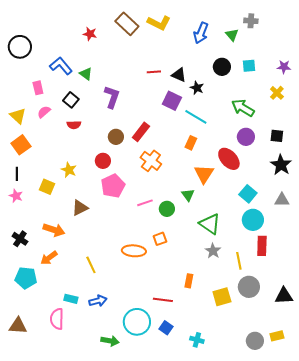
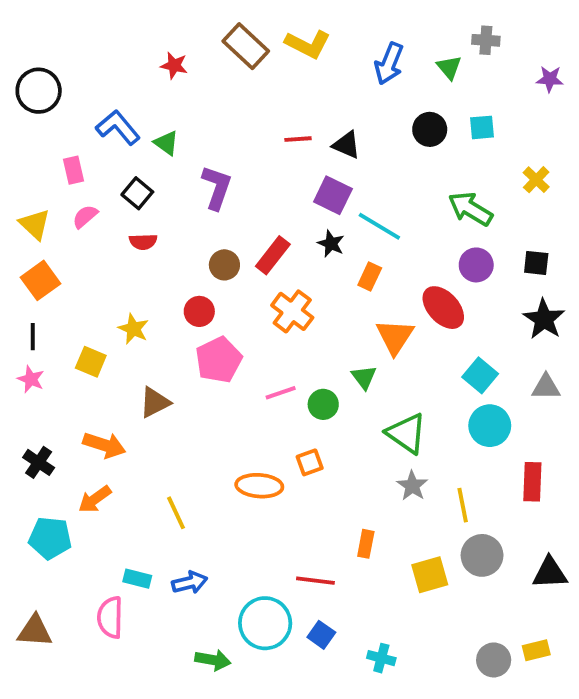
purple star: (284, 67) -> (550, 79), moved
black star: (197, 88) -> (331, 244), moved
red rectangle: (262, 246) -> (532, 482), moved

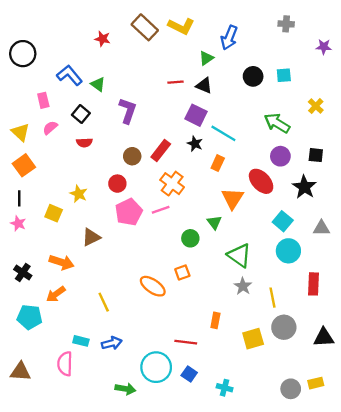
green triangle: (449, 67) -> (206, 58), moved, turned 35
black star: (544, 319) -> (304, 187), moved
pink line: (281, 393) -> (161, 210), moved
orange ellipse: (259, 486) -> (153, 286), turned 30

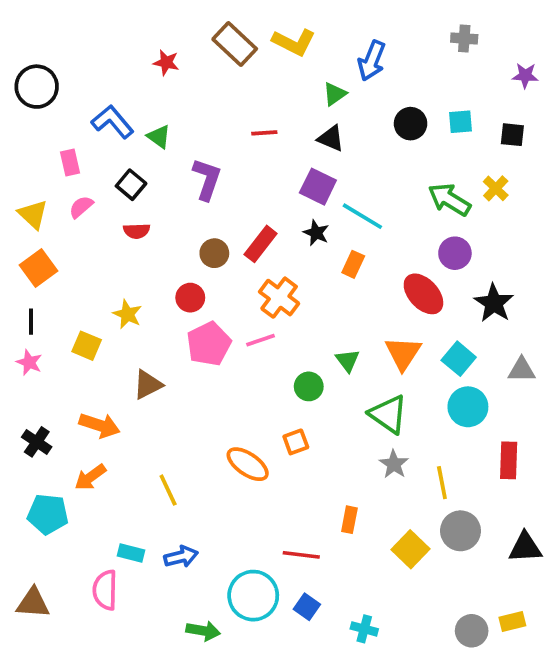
red line: (176, 82) -> (264, 133), moved
yellow cross: (316, 106) -> (496, 188), moved
black square: (316, 155) -> (512, 135), moved
orange triangle: (233, 198) -> (403, 353), moved
yellow square: (253, 339) -> (411, 549), turned -30

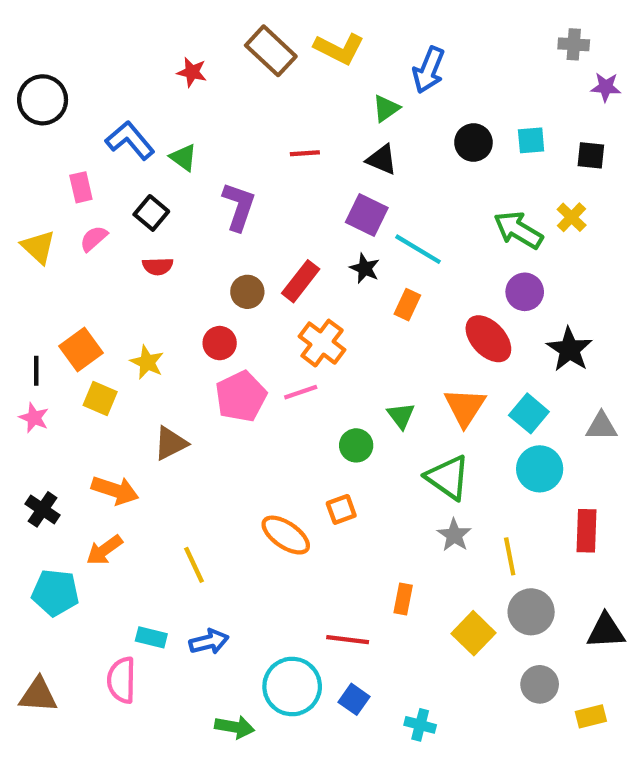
gray cross: (464, 38) -> (574, 44), moved
orange square: (38, 268) -> (81, 349), moved
gray circle: (472, 631) -> (540, 684), moved

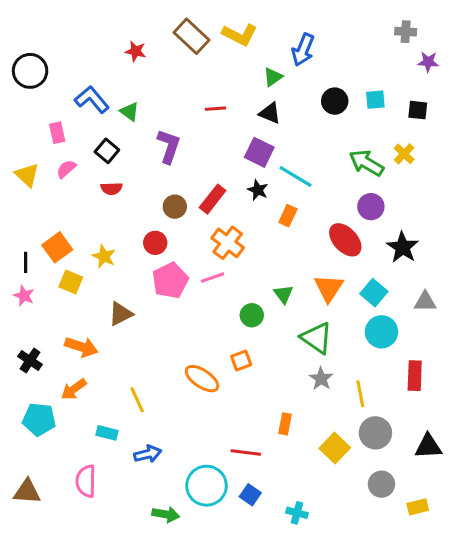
cyan rectangle: (151, 637) -> (107, 433), moved

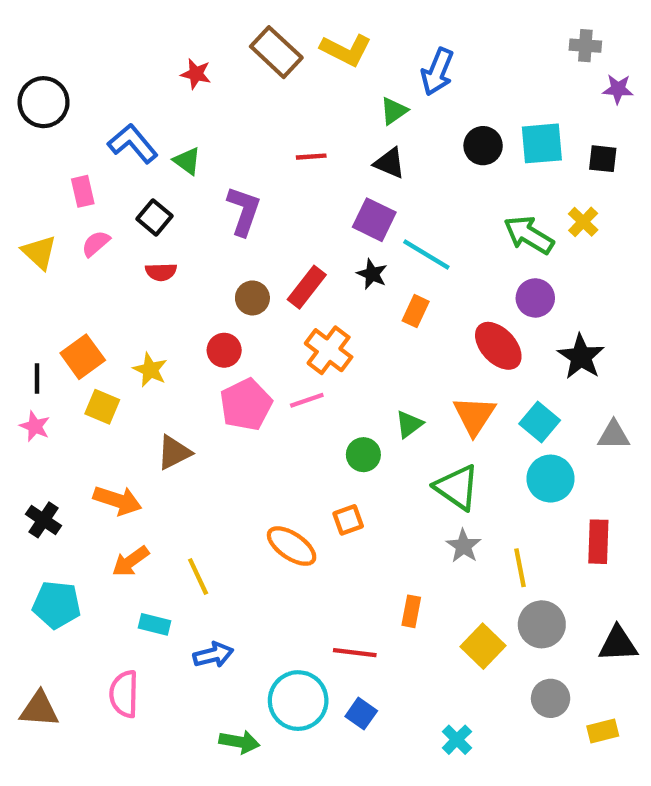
cyan square: (375, 100) -> (542, 143), size x1.5
green triangle: (283, 294) -> (409, 424), turned 30
orange arrow: (74, 389) -> (131, 561), moved
cyan cross: (297, 513) -> (457, 740), moved, turned 30

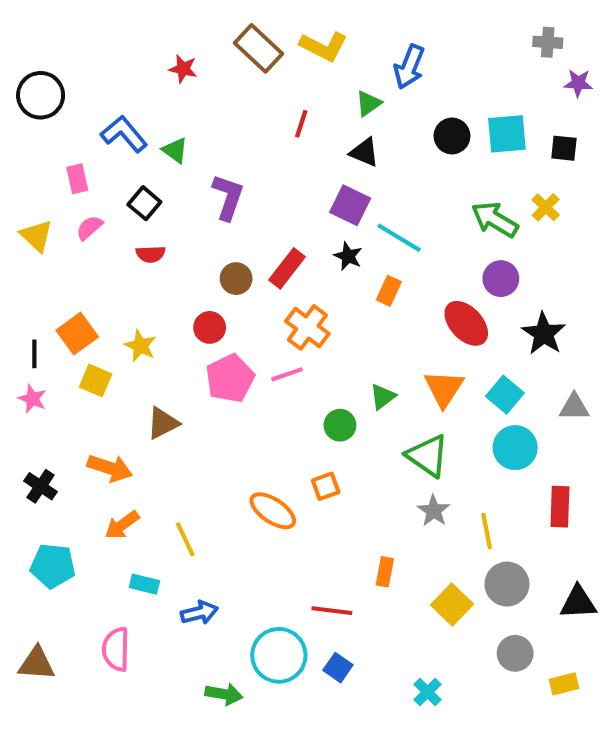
red line: (311, 157) -> (301, 124), moved, turned -68

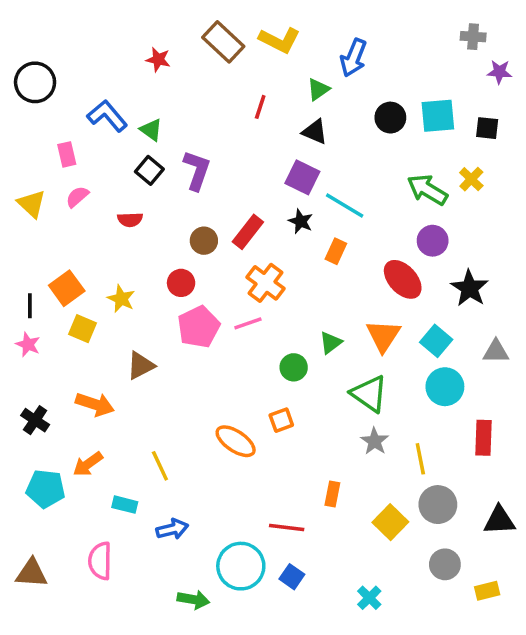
black square: (144, 203) -> (149, 170), moved
orange arrow: (122, 525) -> (88, 464), moved

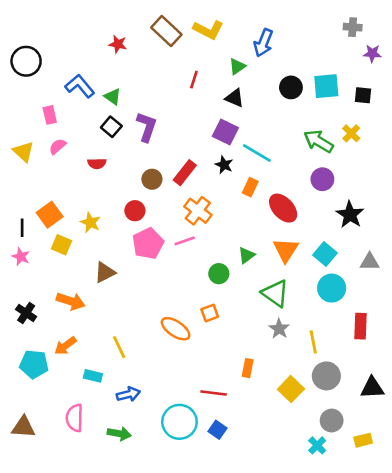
red ellipse: (403, 279) -> (283, 208), moved
cyan cross: (369, 598) -> (317, 445), moved
green arrow: (193, 600) -> (119, 434), moved

